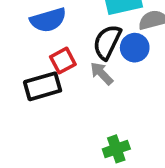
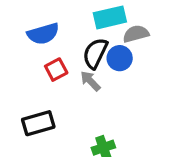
black rectangle: (43, 86) -> (38, 123), moved

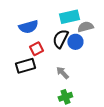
gray arrow: (90, 81) -> (62, 73), moved
black rectangle: (38, 123) -> (25, 66), moved

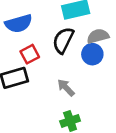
gray semicircle: (85, 27) -> (98, 36), moved
blue circle: (75, 42) -> (92, 54), moved

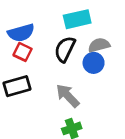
red square: (30, 54) -> (22, 52), moved, turned -36
gray arrow: (66, 88) -> (68, 96), size x1.4

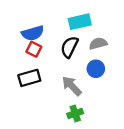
blue circle: (94, 63) -> (96, 69), moved

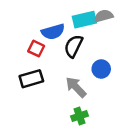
blue semicircle: (33, 33) -> (53, 32), moved
gray semicircle: (98, 44) -> (104, 16), moved

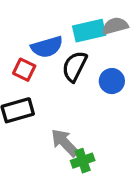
blue circle: (101, 69) -> (112, 81), moved
gray arrow: (76, 87) -> (65, 143), moved

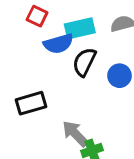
cyan rectangle: (89, 31) -> (80, 28), moved
red square: (24, 70) -> (37, 16), moved

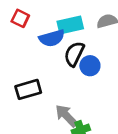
red square: (37, 16) -> (20, 18), moved
blue circle: (119, 76) -> (90, 66), moved

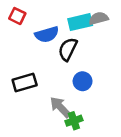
cyan rectangle: (70, 25) -> (80, 22), moved
blue circle: (90, 66) -> (83, 81), moved

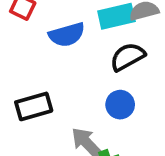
black semicircle: (68, 49) -> (128, 57), moved, turned 35

